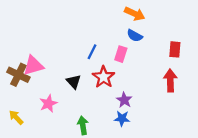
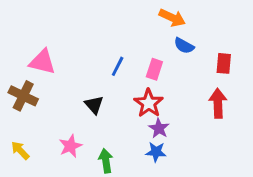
blue semicircle: (135, 36) -> (184, 46), moved
pink triangle: (33, 66) -> (42, 62), moved, turned 30
red star: (104, 77) -> (149, 103), moved
pink star: (48, 104) -> (70, 146), moved

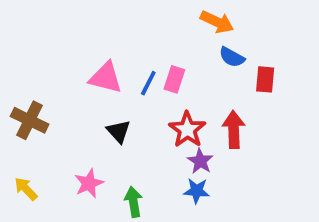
pink triangle: (42, 62) -> (106, 78), moved
red rectangle: (224, 63) -> (265, 79), moved
pink rectangle: (154, 69) -> (174, 79), moved
red arrow: (218, 103) -> (234, 130), moved

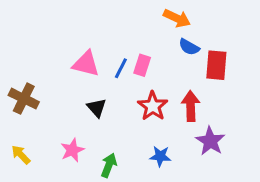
red rectangle: (265, 79) -> (216, 65), size x1.4
purple star: (200, 161) -> (210, 141), moved, size x1.4
green arrow: (133, 202) -> (109, 165), turned 30

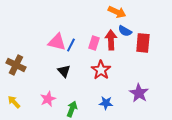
blue line: (121, 68) -> (71, 45), moved
red arrow: (191, 106) -> (111, 40), moved

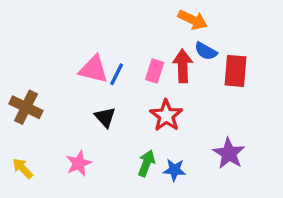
green arrow: (72, 109) -> (146, 163), moved

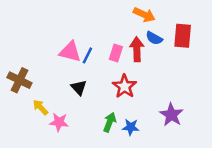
red rectangle: (235, 71) -> (183, 36), moved
pink star: (79, 163) -> (59, 122), turned 30
yellow arrow: (23, 168) -> (40, 107), moved

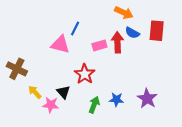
pink rectangle: (116, 53) -> (99, 45), turned 56
blue line: (87, 55) -> (75, 29), moved
red star: (124, 86) -> (85, 74), moved
black triangle: (79, 88) -> (63, 92), moved
blue star: (131, 127) -> (116, 100), moved

